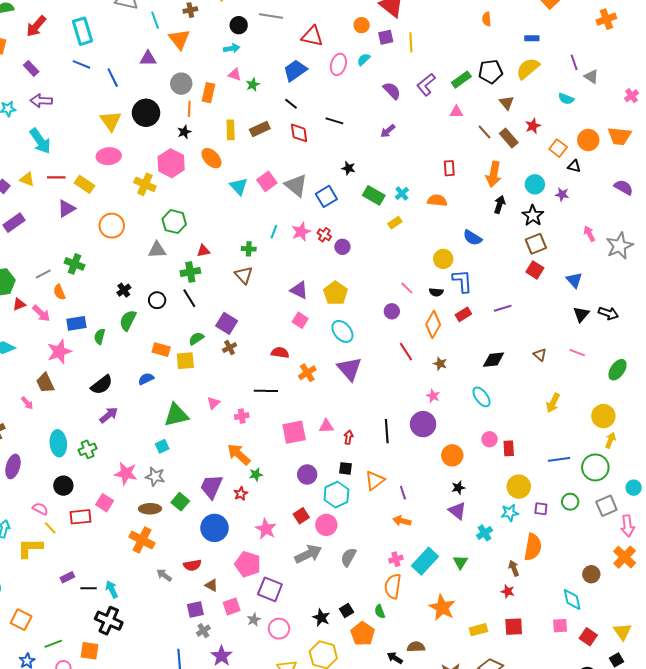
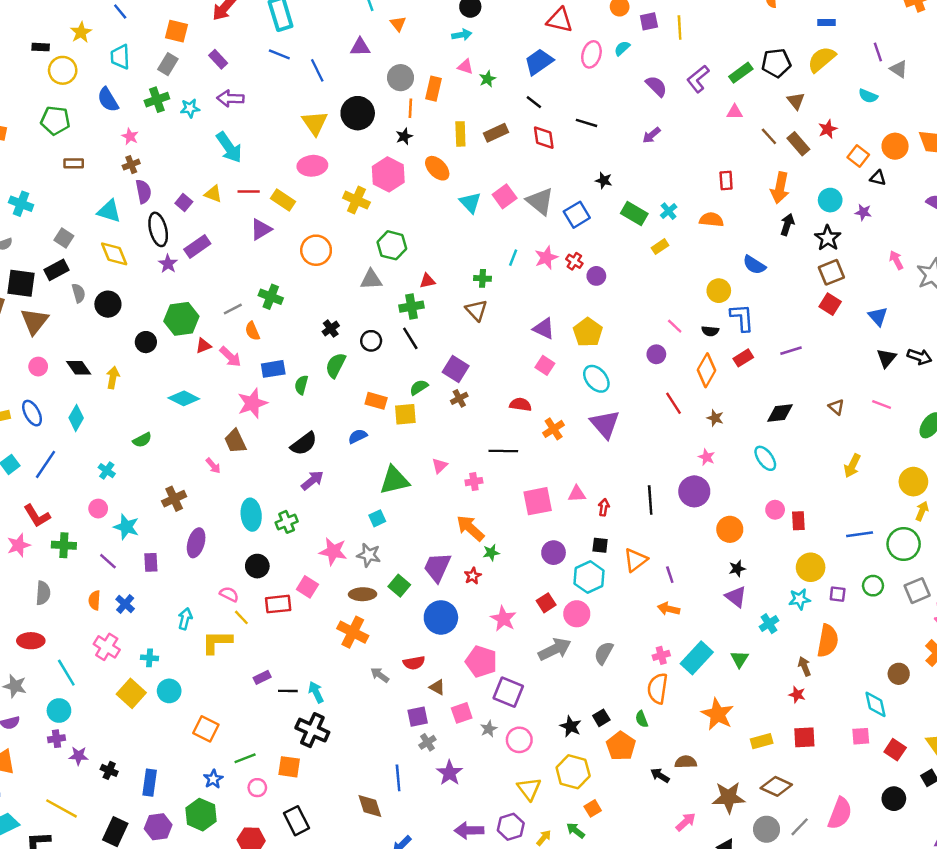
orange triangle: (179, 39) -> (398, 24), size x0.6

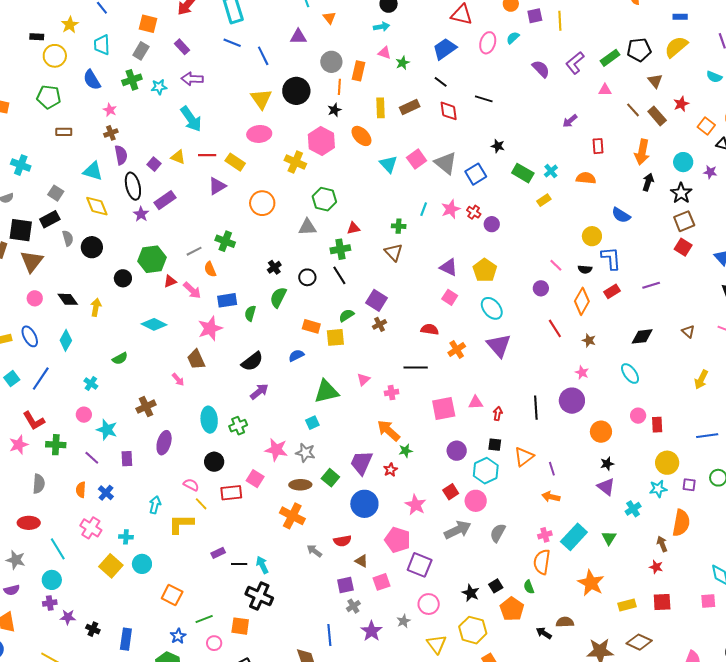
purple arrow: (651, 135) -> (570, 121), moved
gray star: (489, 729) -> (404, 621), moved

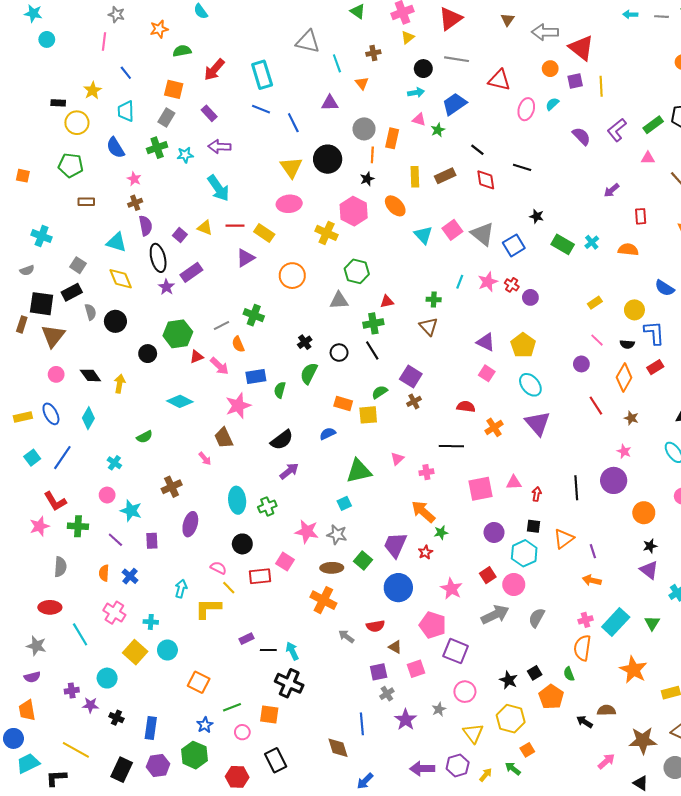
blue trapezoid: (445, 49) -> (454, 104), moved
yellow rectangle: (544, 200) -> (595, 303), moved
cyan circle: (52, 580) -> (107, 678), moved

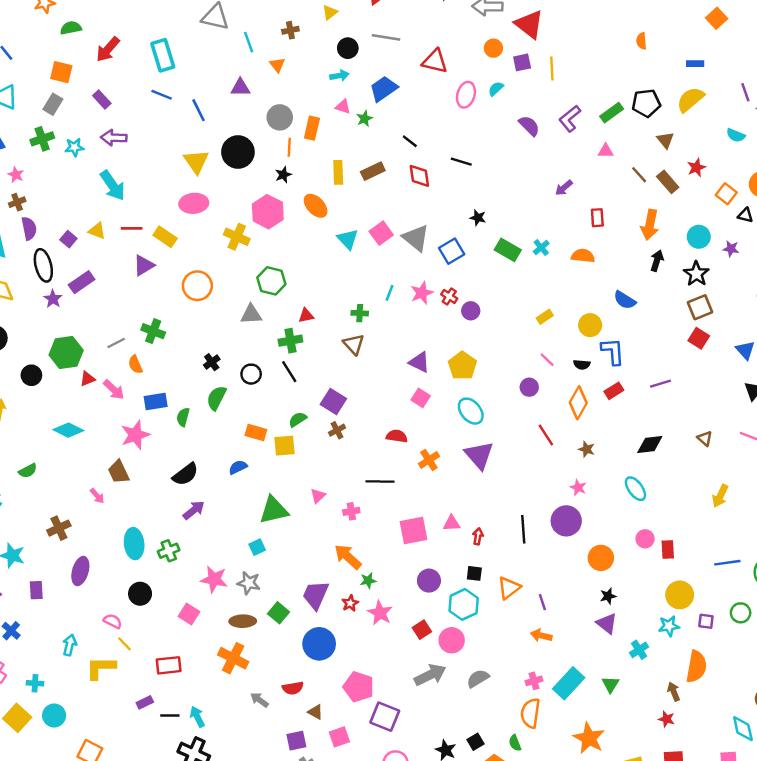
red rectangle: (260, 576) -> (169, 665), moved
pink star: (451, 589) -> (380, 613), moved
gray semicircle: (537, 618) -> (478, 678), turned 30

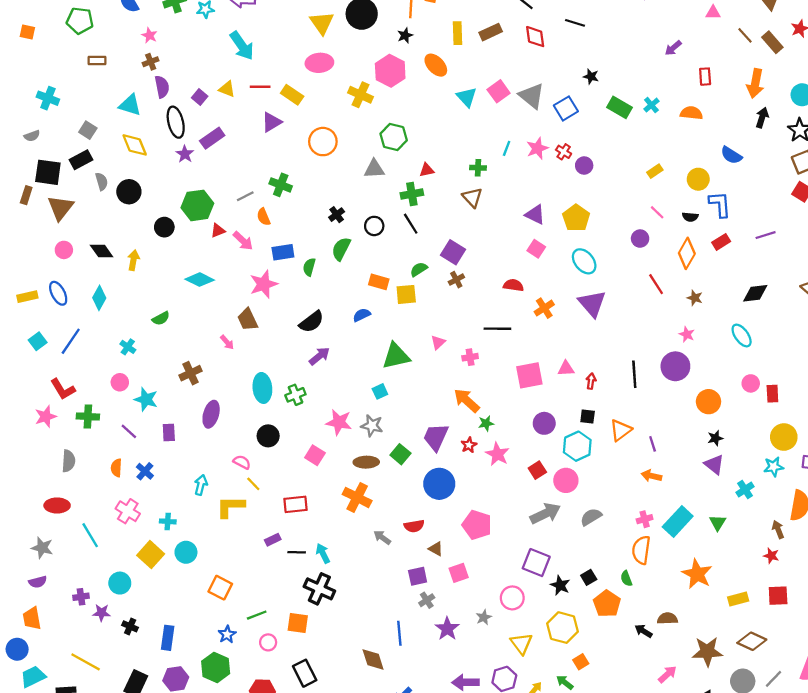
purple square: (385, 717) -> (536, 563), moved

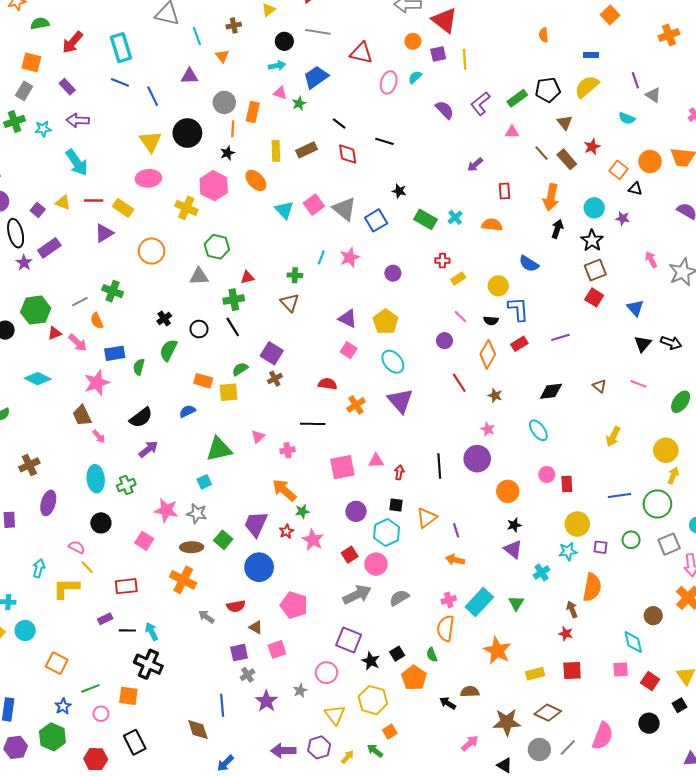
red cross: (564, 152) -> (442, 261), moved, turned -32
pink arrow: (227, 342) -> (99, 437), moved

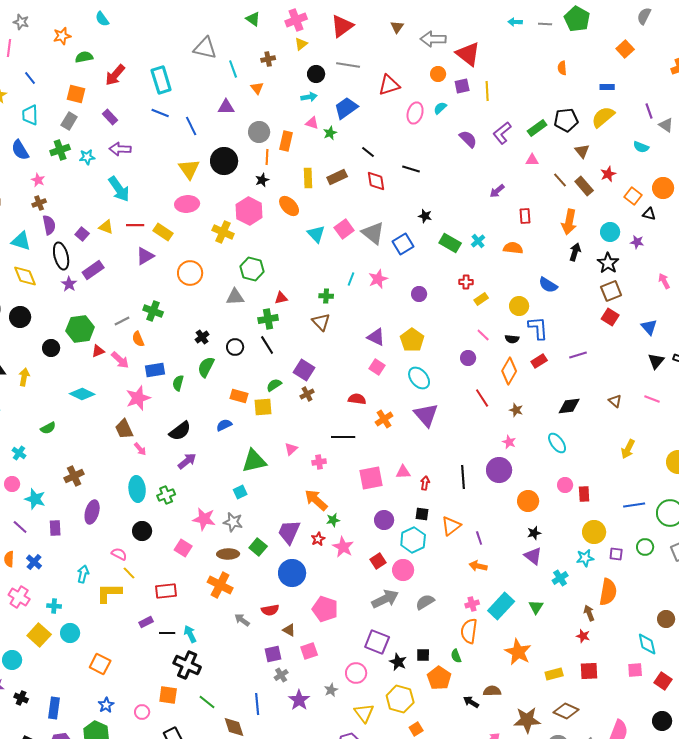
red triangle: (361, 53) -> (389, 85), turned -30
black square: (397, 654) -> (423, 655), turned 32
green line: (90, 688) -> (207, 702), moved, turned 60

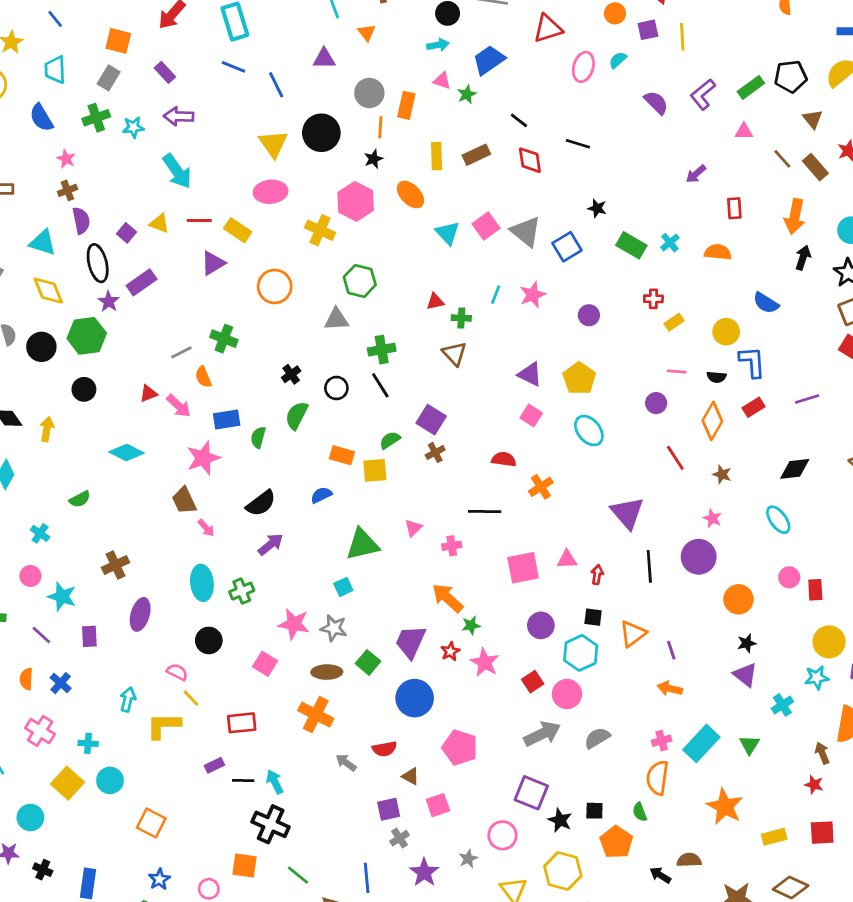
red triangle: (281, 298) -> (435, 302), moved
green hexagon: (80, 329) -> (87, 336), moved
pink line: (483, 335) -> (677, 372), turned -40
purple triangle: (426, 415) -> (627, 513), moved

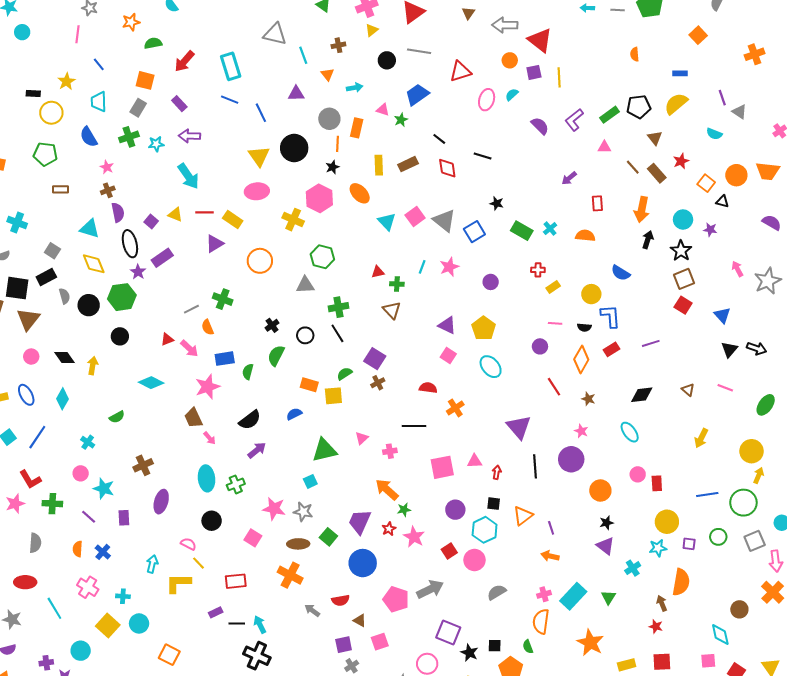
cyan arrow: (438, 45) -> (355, 88), moved
gray arrow: (542, 734) -> (430, 589), moved

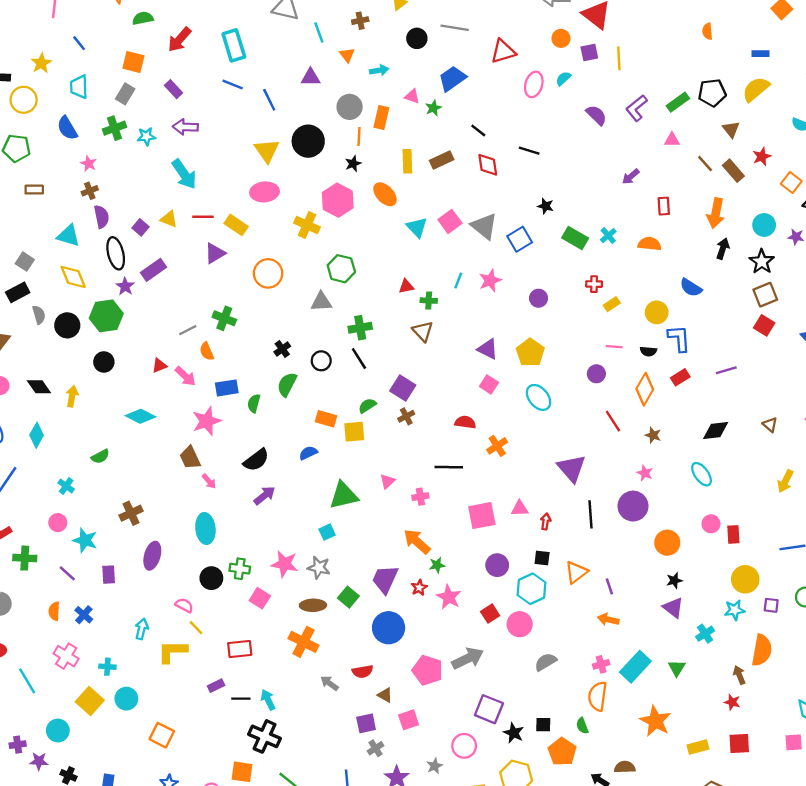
green cross: (236, 484) -> (240, 569), moved, turned 30

